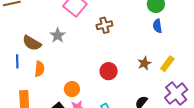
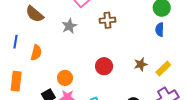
gray star: (58, 35) -> (69, 26), moved
brown semicircle: (32, 43) -> (35, 14), moved

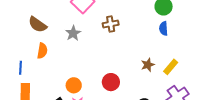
blue line: (16, 42) -> (20, 68), moved
orange semicircle: (36, 53) -> (42, 51), moved
red circle: (104, 66) -> (111, 82), moved

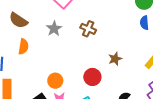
brown cross: (111, 24) -> (88, 29), moved, turned 35
brown star: (148, 65) -> (115, 59), moved

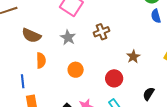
brown cross: (88, 29) -> (102, 32), turned -35
orange circle: (55, 81) -> (76, 70), moved

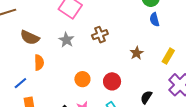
brown star: (133, 57) -> (137, 53), moved
orange circle: (76, 70) -> (82, 79), moved
blue line: (23, 81) -> (20, 83), turned 56

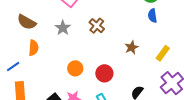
brown cross: (100, 35) -> (97, 26), turned -35

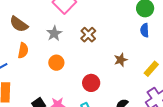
orange circle: (75, 68) -> (56, 63), moved

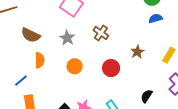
blue semicircle: (145, 30) -> (156, 18), turned 88
red circle: (91, 83) -> (111, 68), moved

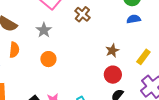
brown cross: (101, 33) -> (82, 14), moved
red circle: (111, 68) -> (113, 75), moved

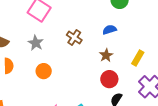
brown cross: (82, 14) -> (74, 38), moved
blue semicircle: (134, 19) -> (110, 30), moved

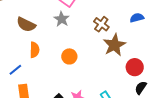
gray star: (36, 43) -> (62, 19), moved
brown star: (106, 55) -> (114, 45), moved, size x1.6

